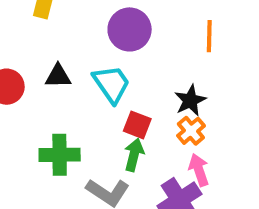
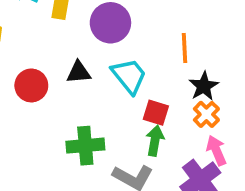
purple circle: (130, 29) -> (110, 23), moved
orange line: (209, 36) -> (184, 48), moved

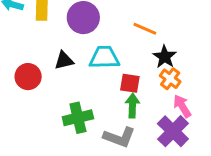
orange line: (184, 48) -> (145, 29), turned -55
cyan trapezoid: (129, 76) -> (104, 57), turned -44

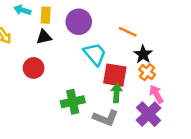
cyan trapezoid: (104, 57) -> (95, 54), turned 50
black triangle: (64, 60) -> (44, 37), moved
red square: (130, 83) -> (115, 75), size x1.5

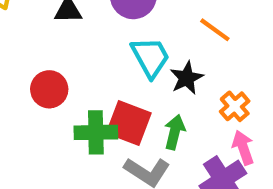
black star: (143, 54) -> (187, 78), moved
red circle: (34, 68) -> (49, 89), moved
red square: (115, 75) -> (129, 123), moved

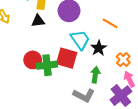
red square: (129, 123) -> (67, 58), moved
green cross: (96, 132) -> (47, 65), moved

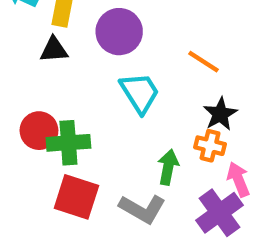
black star: (99, 48) -> (220, 114), moved
red square: (67, 58) -> (76, 197), moved
orange cross: (123, 60) -> (210, 146), moved, turned -32

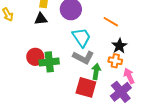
red square: (76, 197) -> (86, 87), moved
gray L-shape: (142, 209) -> (83, 57), moved

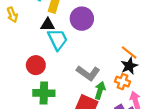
orange line: (111, 22) -> (129, 52), moved
cyan trapezoid: (82, 37) -> (58, 39), moved
green cross: (49, 62) -> (44, 93), moved

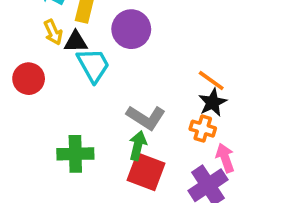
yellow arrow: (12, 15) -> (53, 32), moved
red circle: (36, 65) -> (29, 79), moved
green arrow: (100, 90) -> (138, 146), moved

